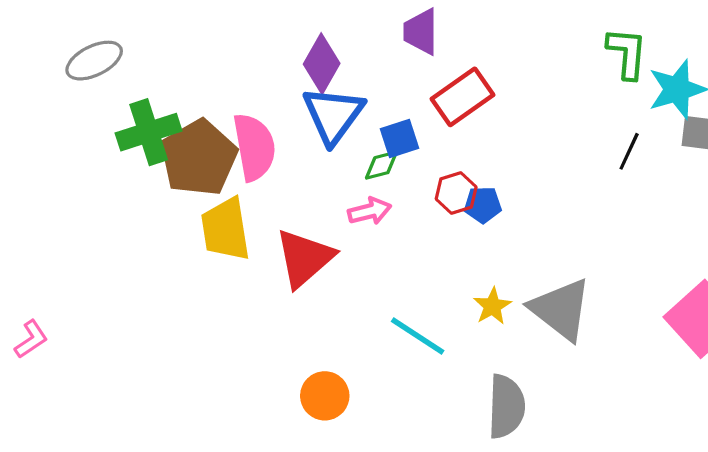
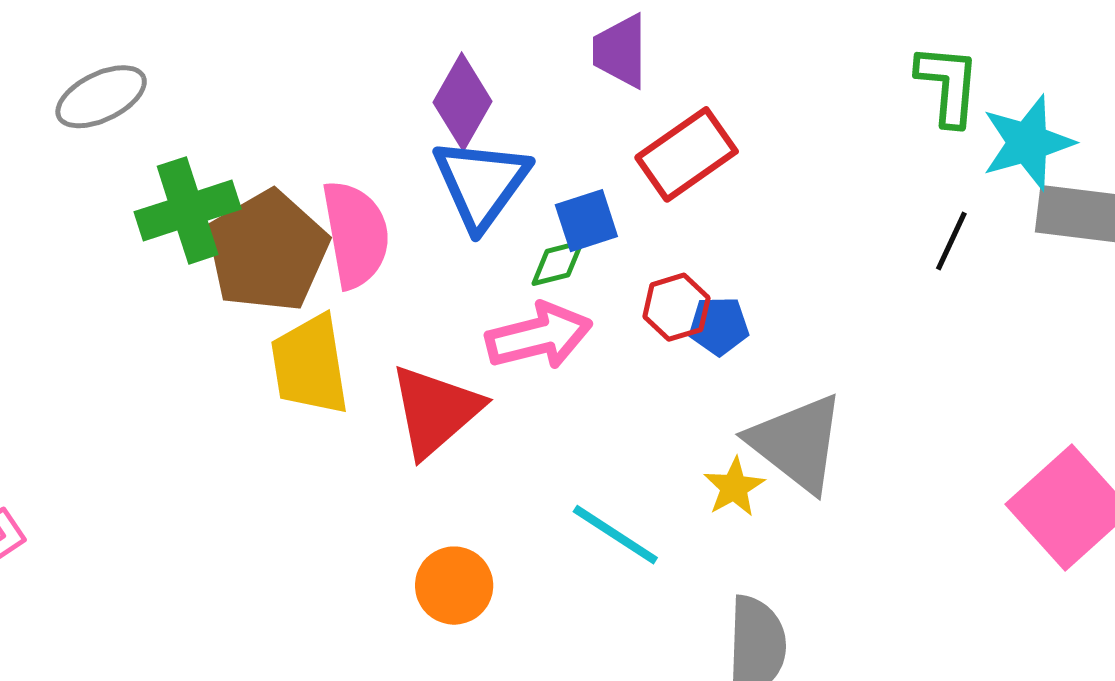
pink arrow: (370, 211) -> (539, 336), size x1.5
gray triangle: (561, 309) -> (797, 443), moved
orange circle: (325, 396) -> (454, 586), moved

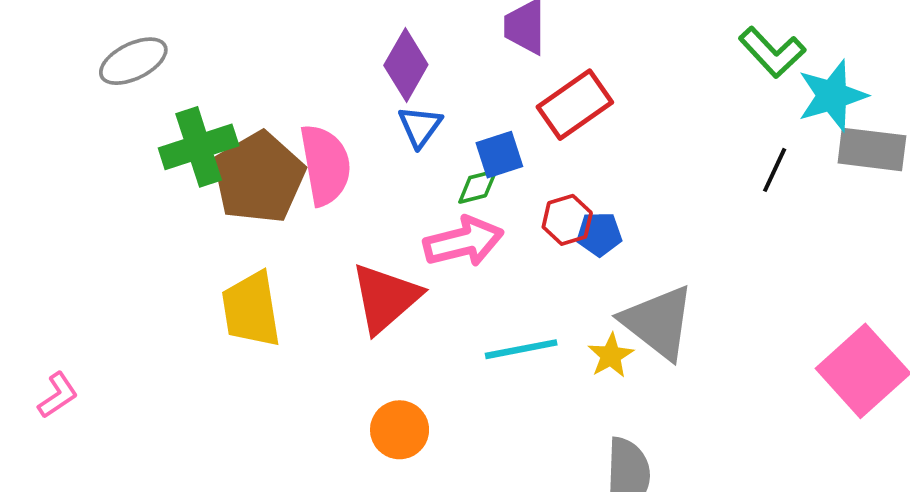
green L-shape: (948, 85) -> (772, 52), turned 132
blue triangle: (481, 183) -> (420, 126), size x0.6
yellow trapezoid: (310, 365) -> (251, 309), moved
cyan line: (615, 535) -> (521, 349), moved, turned -44

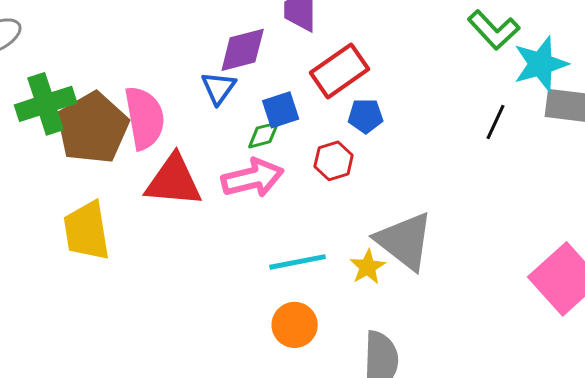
purple diamond: (406, 65) -> (243, 50), moved, turned 46
blue pentagon: (599, 234) -> (366, 116), moved
red triangle: (385, 298) -> (174, 181), moved, turned 46
orange circle: (400, 430) -> (295, 325), moved

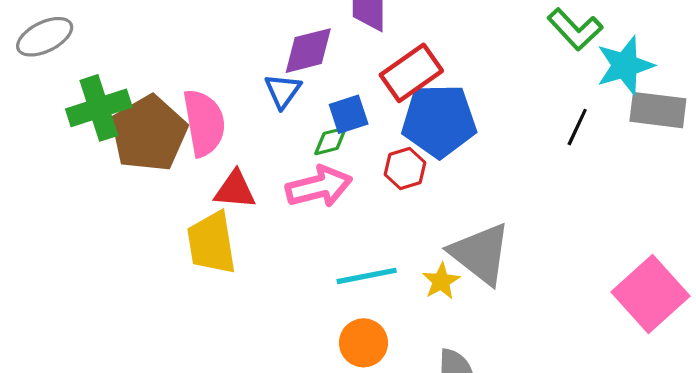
blue pentagon: (366, 116) -> (439, 121), size x2.0
red triangle: (174, 181) -> (235, 190), size x0.7
yellow trapezoid: (87, 231) -> (212, 243), moved

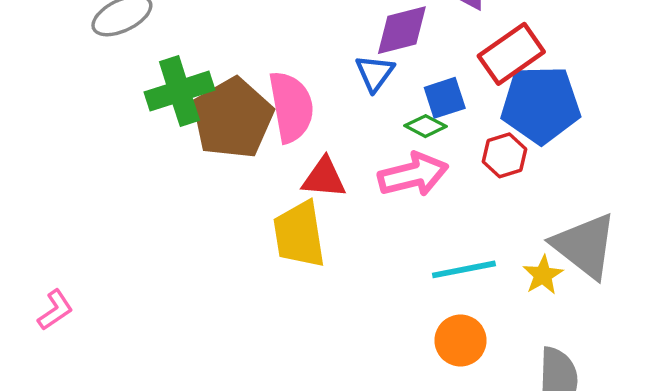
green diamond: (331, 141) -> (426, 126), turned 42

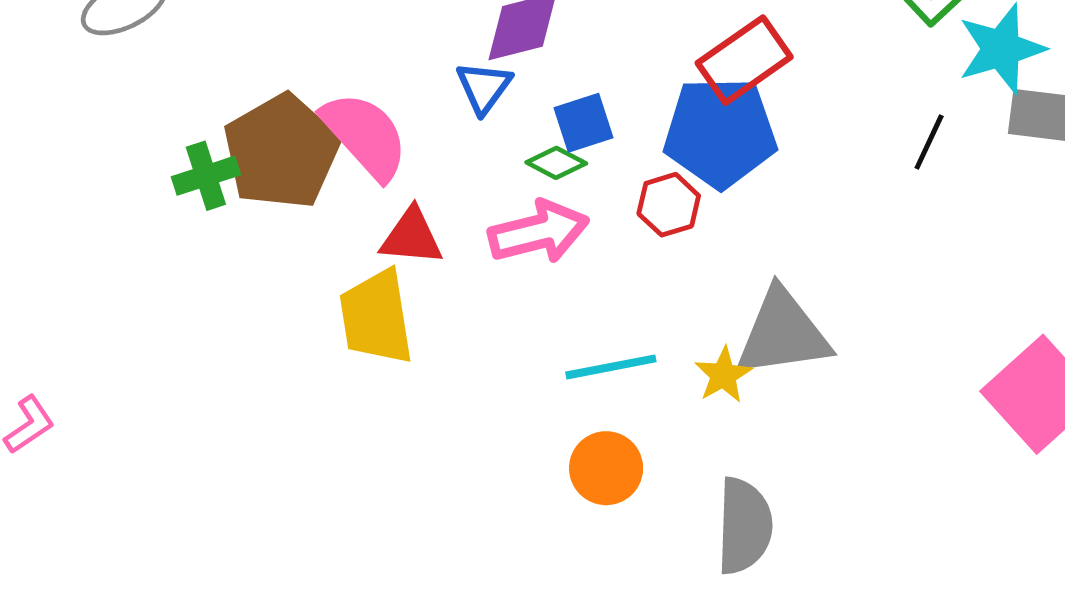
red rectangle: (511, 54) -> (744, 60), moved
green cross: (179, 91) -> (206, 176), moved, size x0.7
pink semicircle: (291, 107) -> (365, 136), turned -32
gray triangle: (585, 246) -> (783, 333), turned -46

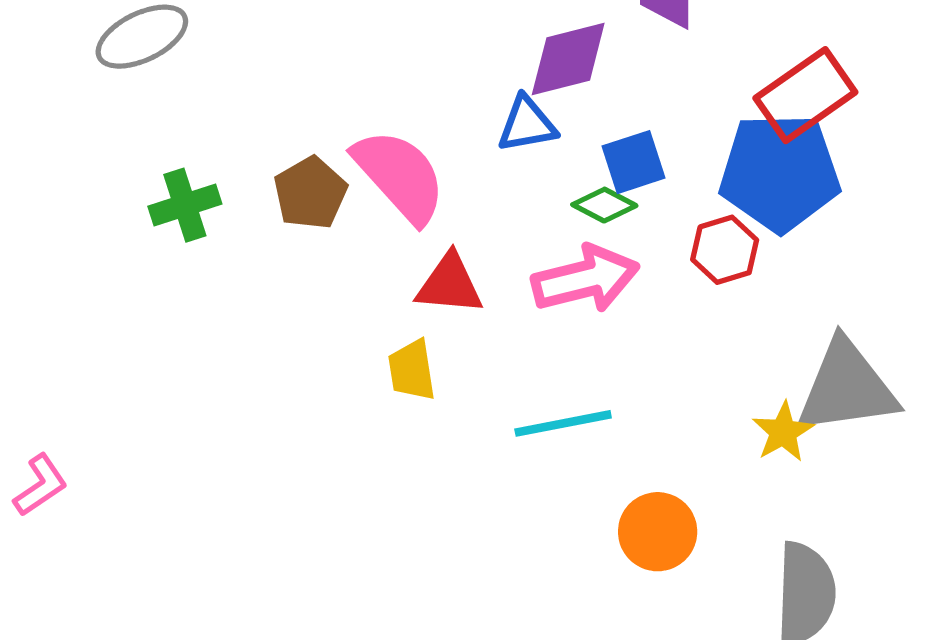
blue triangle: (484, 87) -> (527, 124), turned 44
brown pentagon: (281, 152) -> (310, 193), size x0.6
green cross: (206, 176) -> (185, 205), moved
yellow trapezoid: (376, 317) -> (412, 370), size x0.6
cyan line: (611, 367) -> (563, 423), moved

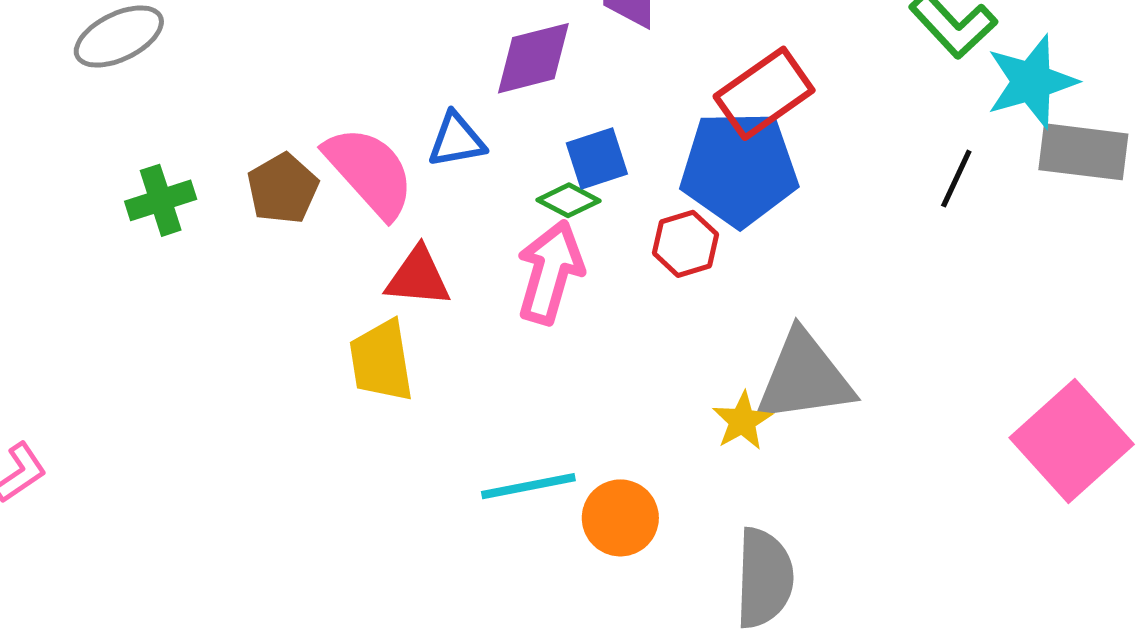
blue triangle: (527, 124) -> (457, 140), moved
pink arrow: (585, 279) -> (550, 272), turned -60
yellow trapezoid: (412, 370) -> (381, 361), size x1.4
cyan line: (563, 423) -> (528, 486), moved

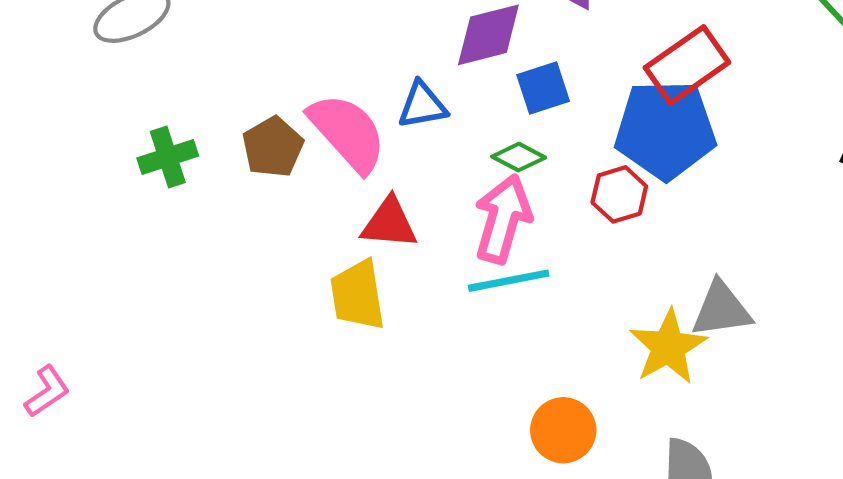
blue square: (597, 159) -> (543, 88), moved
gray triangle: (804, 378) -> (721, 309), size x0.7
yellow star: (742, 421) -> (668, 347), size x1.5
cyan line: (528, 486) -> (509, 281), moved

